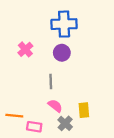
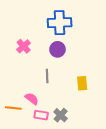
pink semicircle: (55, 106) -> (32, 99), moved
yellow rectangle: (84, 110) -> (82, 83), moved
pink rectangle: (34, 127) -> (41, 115), moved

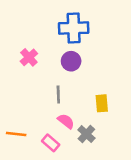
pink semicircle: (32, 99) -> (66, 121), moved
pink rectangle: (41, 115) -> (51, 143), turned 32
gray cross: (61, 115) -> (86, 134), moved

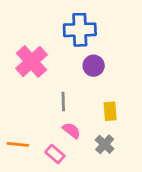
pink cross: (29, 57) -> (31, 62), size x1.6
purple circle: (71, 61) -> (94, 66), moved
gray cross: (86, 134) -> (105, 144), moved

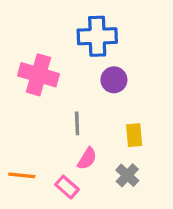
pink cross: (31, 62) -> (39, 75), turned -32
pink semicircle: (71, 131) -> (87, 159), turned 84

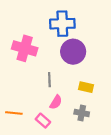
purple circle: (114, 80) -> (73, 52), size x1.5
yellow rectangle: (134, 135) -> (86, 87), turned -72
gray cross: (127, 175) -> (82, 113), turned -32

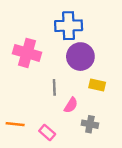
yellow rectangle: (86, 87) -> (97, 85), moved
pink semicircle: (56, 102) -> (71, 105), moved

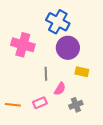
blue cross: (69, 26) -> (58, 22), turned 30
gray cross: (90, 124) -> (76, 105), turned -32
pink rectangle: (47, 132) -> (40, 103), moved, turned -64

